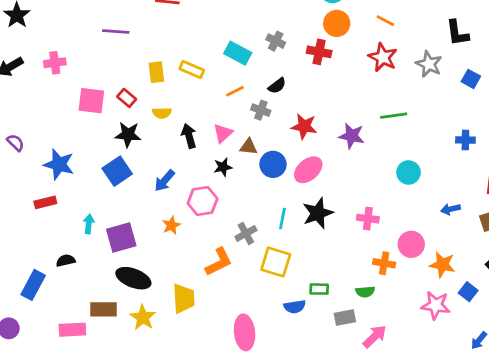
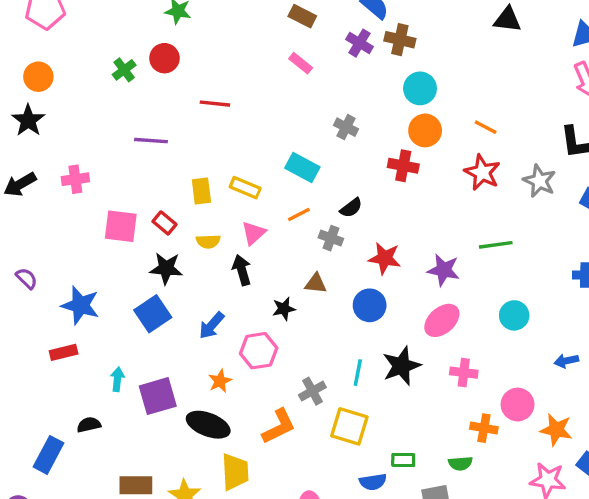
gray cross: (276, 41) -> (346, 127), moved
pink triangle: (223, 133) -> (254, 233), moved
blue circle: (273, 164) -> (370, 305), moved
pink ellipse: (308, 170) -> (442, 320), moved
black ellipse: (133, 278) -> (208, 425), moved

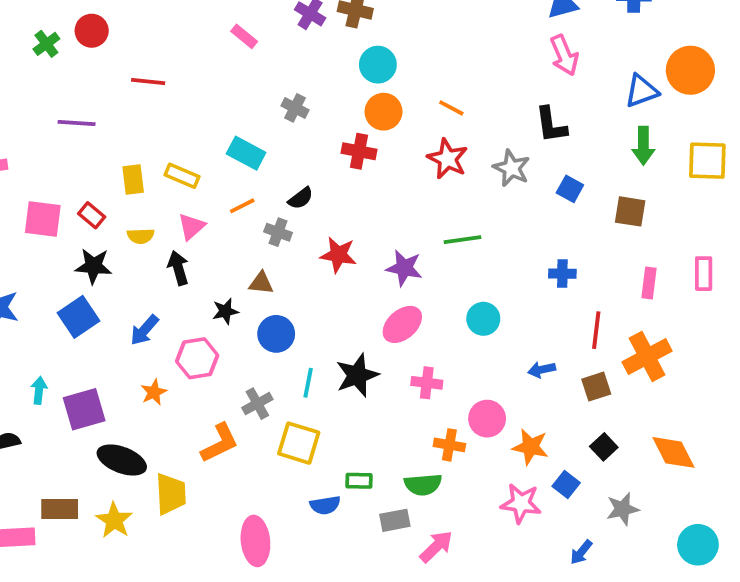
blue circle: (370, 305) -> (276, 334), moved
black ellipse: (208, 425) -> (122, 460), moved
green semicircle: (460, 463) -> (423, 484), size x1.4

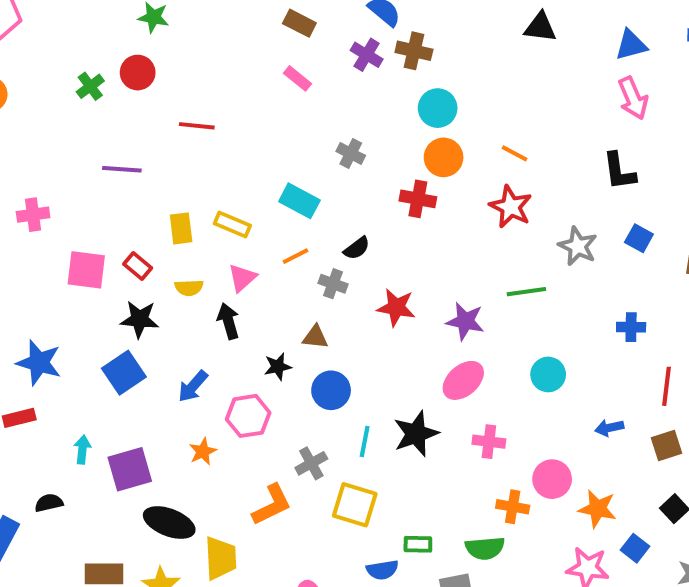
gray star: (512, 168) -> (578, 246), moved

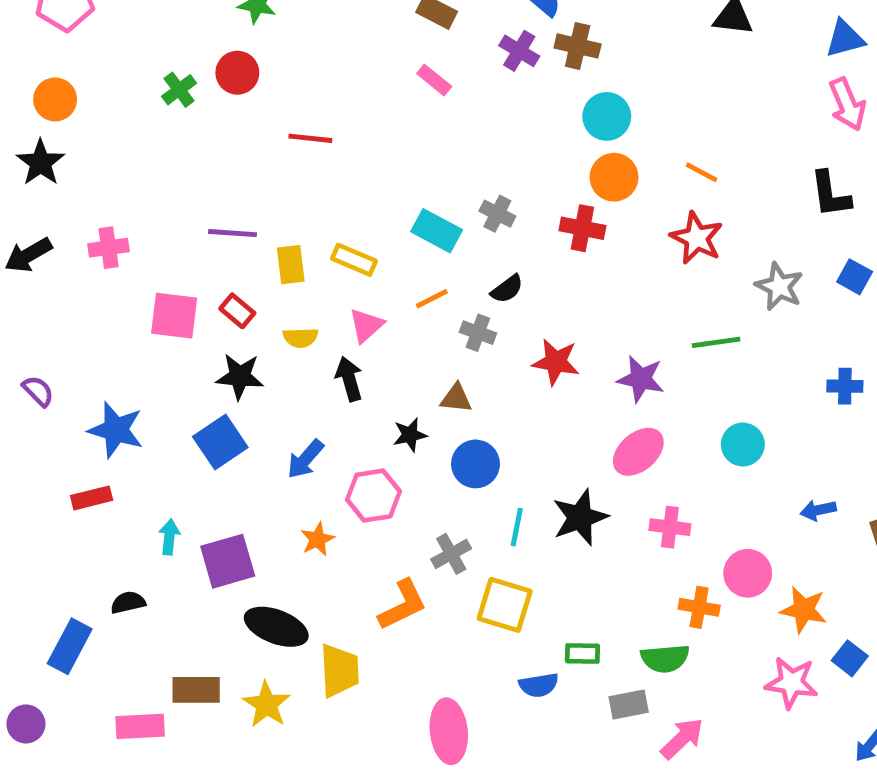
gray cross: (351, 153) -> (497, 214), moved
purple line: (122, 169) -> (233, 233), moved

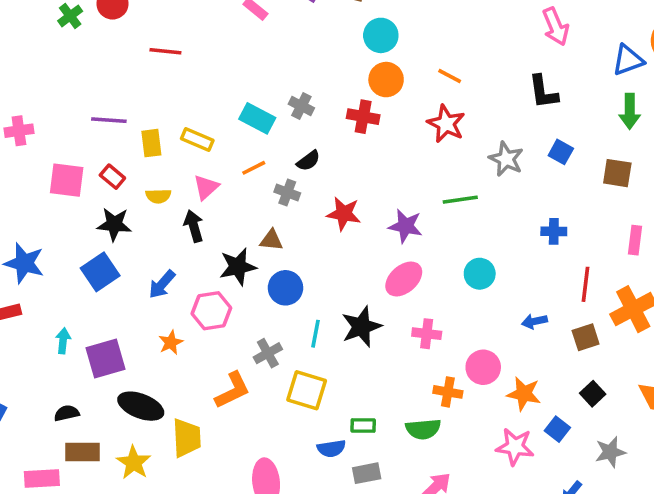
black star: (410, 435) -> (238, 267), size x1.5
black semicircle: (128, 602) -> (67, 413), moved
gray rectangle: (629, 705) -> (367, 473), moved

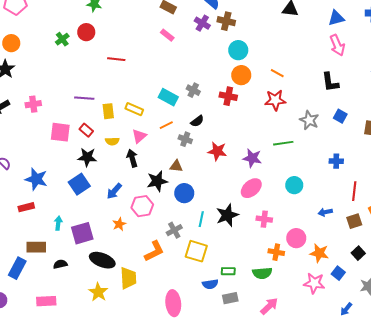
red star: (446, 124) -> (275, 100), turned -30
brown rectangle: (82, 452) -> (36, 247), moved

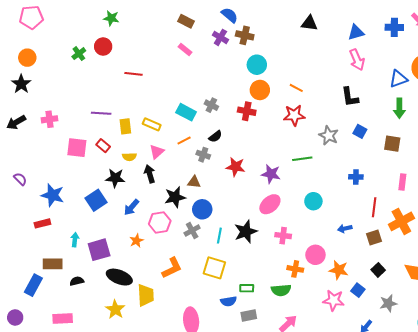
black star: (87, 157) -> (115, 178), moved
gray cross: (174, 230) -> (192, 231), moved

